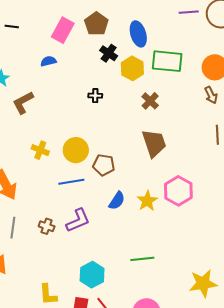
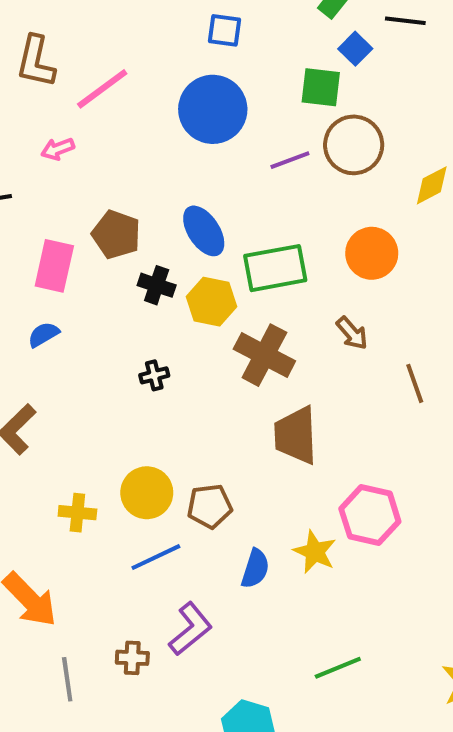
brown arrow: (211, 95) -> (352, 333), moved
brown cross: (150, 101) -> (264, 355), size x1.6
brown trapezoid: (154, 143) -> (296, 435), turned -148

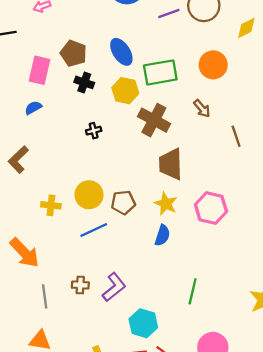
black cross: (157, 285) -> (84, 82), moved
yellow star: (315, 552) -> (166, 204), moved
blue semicircle: (255, 569) -> (162, 235), moved
purple L-shape: (190, 629) -> (114, 287), moved
green line: (338, 668) -> (193, 291), turned -55

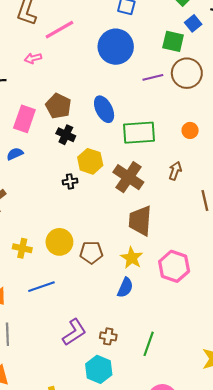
orange circle: (213, 65) -> (190, 130), size x0.6
yellow hexagon: (125, 91) -> (90, 161), moved
brown arrow: (202, 108) -> (175, 171), turned -126
blue line: (94, 230) -> (41, 287), moved
brown cross: (80, 285) -> (108, 336), moved

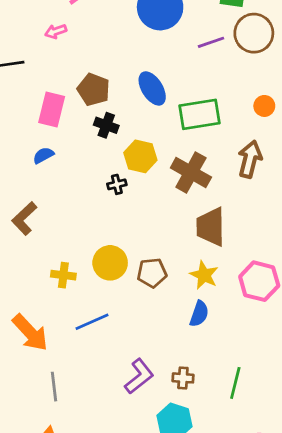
brown arrow: (175, 171) -> (250, 159), size x1.5

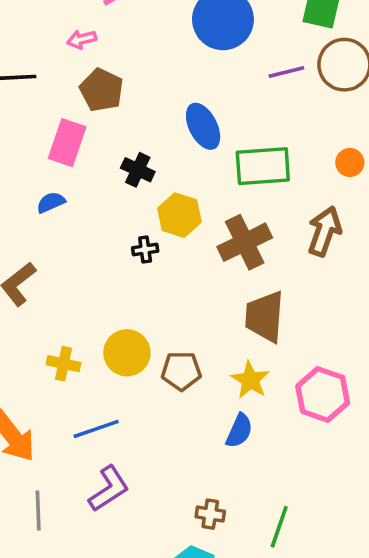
brown pentagon: (94, 89) -> (102, 90), moved
brown cross: (191, 172) -> (245, 242), turned 30
purple L-shape: (139, 376) -> (109, 489), moved

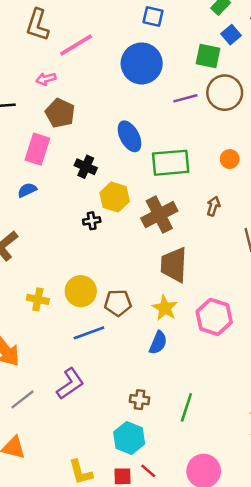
brown arrow: (324, 231) -> (213, 206), size x0.6
blue line: (96, 429) -> (89, 333), moved
gray line: (38, 510) -> (23, 399), turned 55

